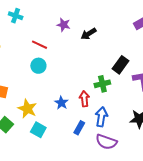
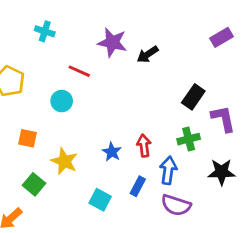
purple star: (64, 25) -> (112, 43), size x1.5
cyan circle: (38, 66) -> (62, 101), moved
green cross: (102, 84) -> (189, 139), moved
cyan square: (38, 130) -> (100, 200), moved

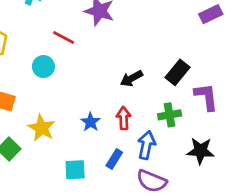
black arrow: (148, 54) -> (131, 78), moved
cyan square: (100, 200) -> (75, 170), turned -35

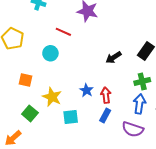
red arrow: (124, 118) -> (106, 95), moved
blue arrow: (146, 145) -> (139, 104), moved
cyan square: (75, 170) -> (71, 117), moved

